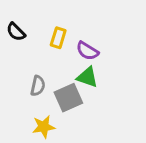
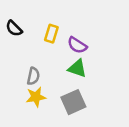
gray square: (68, 98) -> (73, 102), moved
yellow star: (44, 127) -> (36, 97), moved

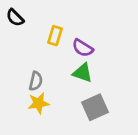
black semicircle: (14, 28) -> (15, 18), moved
gray square: (73, 102) -> (95, 107), moved

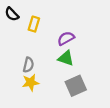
yellow rectangle: (55, 36) -> (34, 24), moved
purple semicircle: (83, 48) -> (66, 38), turned 119

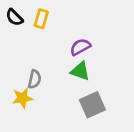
yellow rectangle: (34, 24) -> (41, 19), moved
yellow star: (31, 82) -> (22, 98), moved

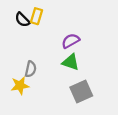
black semicircle: (14, 17) -> (22, 20), moved

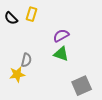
black semicircle: (22, 20) -> (11, 18), moved
gray square: (81, 91) -> (82, 86), moved

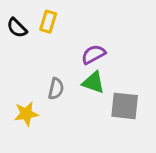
gray semicircle: (26, 60) -> (56, 89), moved
gray square: (82, 86) -> (125, 106), moved, turned 30

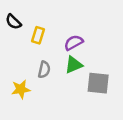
yellow rectangle: (48, 22) -> (38, 35), moved
green triangle: (93, 82) -> (74, 65), turned -42

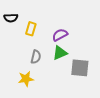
black semicircle: (13, 22) -> (11, 18), turned -48
yellow star: (21, 89) -> (26, 79), moved

